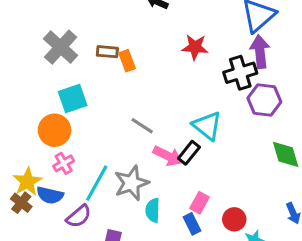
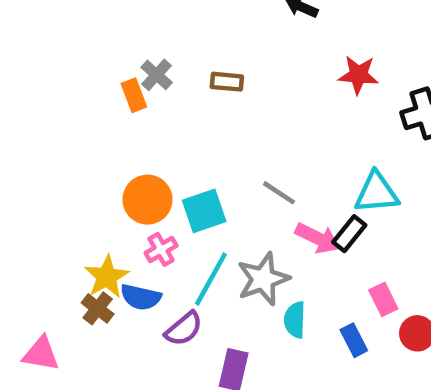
gray cross: (61, 47) -> (157, 75), size x0.6
orange rectangle: (127, 61) -> (134, 95), moved
cyan square: (73, 98) -> (204, 211), moved
cyan triangle: (207, 126) -> (376, 193), turned -44
pink rectangle: (200, 203) -> (383, 299), moved, turned -55

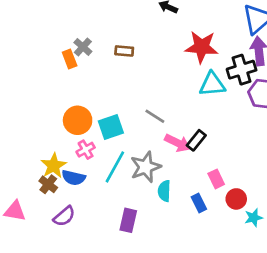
red star: (358, 75) -> (202, 47), size x1.4
cyan triangle: (376, 193) -> (212, 84), moved
purple semicircle: (184, 329) -> (64, 216), moved

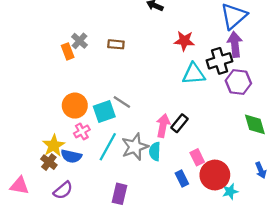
red star: (202, 47) -> (184, 41), size x0.7
gray line: (155, 116) -> (122, 102), moved
pink arrow: (178, 143) -> (163, 126), turned -105
cyan semicircle: (164, 191) -> (155, 151), moved
red circle: (236, 199) -> (215, 175), size x1.6

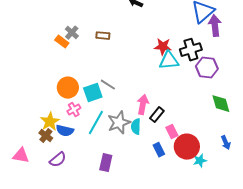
red star: (184, 41) -> (163, 47), moved
purple arrow: (235, 44) -> (215, 26), moved
orange rectangle: (68, 51) -> (62, 42), turned -32
black rectangle: (180, 123) -> (157, 115), moved

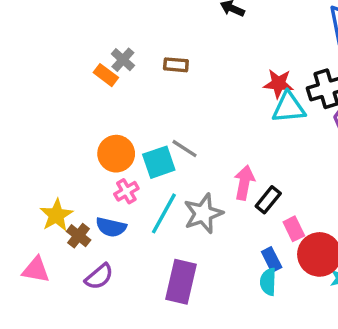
yellow star: (50, 122) -> (56, 215), moved
cyan semicircle: (136, 127) -> (268, 282), moved
purple rectangle: (106, 163) -> (181, 282), size x1.4

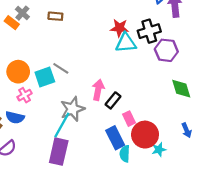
cyan line: (164, 213) -> (62, 125), moved
blue rectangle: (272, 260) -> (115, 138), size x1.5
cyan semicircle: (268, 282) -> (125, 154), moved

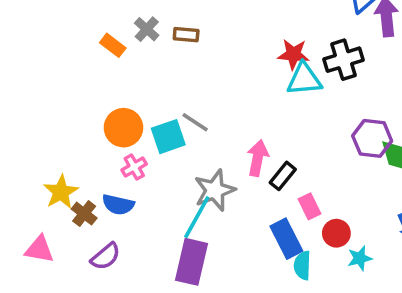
gray cross: (22, 13) -> (147, 29), moved
purple hexagon: (166, 50) -> (372, 138), moved
red circle: (145, 135) -> (336, 233), size x0.6

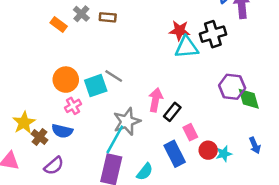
cyan star: (360, 258) -> (224, 154), moved
cyan semicircle: (302, 265) -> (145, 172), moved, turned -144

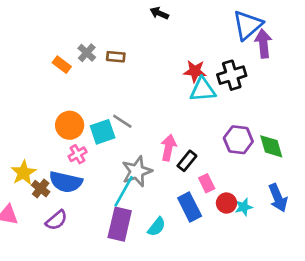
purple hexagon: (232, 87) -> (238, 140), moved
blue semicircle: (62, 131) -> (66, 182), size x1.4
blue arrow: (255, 145) -> (278, 198), size x1.5

